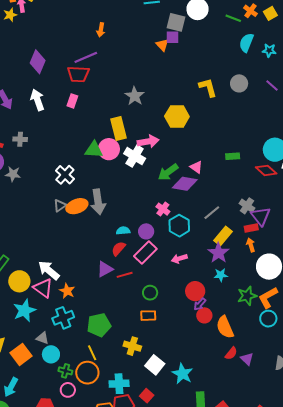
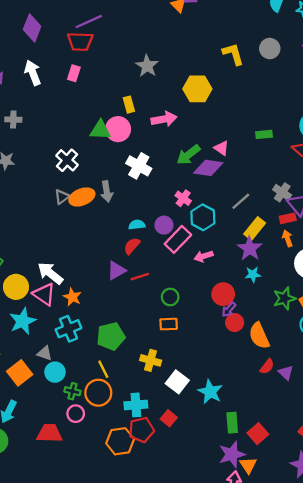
yellow rectangle: (119, 128) -> (129, 105), size x0.6
white cross: (135, 156) -> (139, 166), moved
gray arrow: (98, 202) -> (107, 191), size x0.7
pink rectangle: (145, 252) -> (178, 239), moved

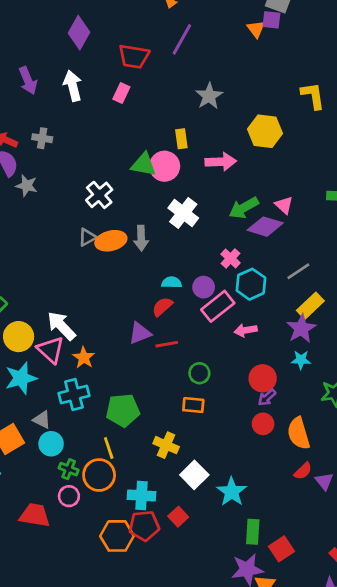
purple line: (89, 22) -> (182, 39), moved, turned -44
red circle: (235, 323) -> (263, 424), moved

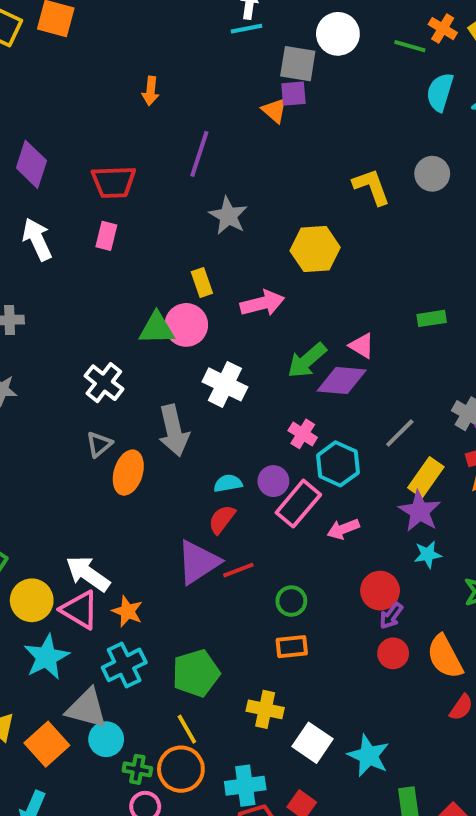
purple line: (182, 39) -> (199, 154), moved
gray arrow: (141, 238) -> (174, 431), size x1.4
orange ellipse: (111, 241) -> (128, 473), moved, turned -48
purple triangle: (140, 333) -> (198, 562), size x1.4
gray triangle: (42, 420) -> (87, 708), size x1.6

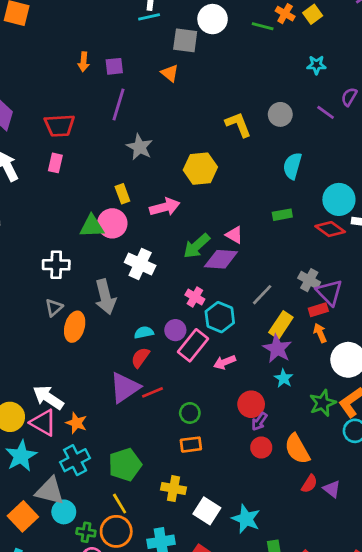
cyan semicircle: (440, 92) -> (292, 166), moved
purple square: (293, 94) -> (114, 66), moved
white cross: (104, 383) -> (56, 265), turned -36
cyan star: (428, 554) -> (284, 378), turned -30

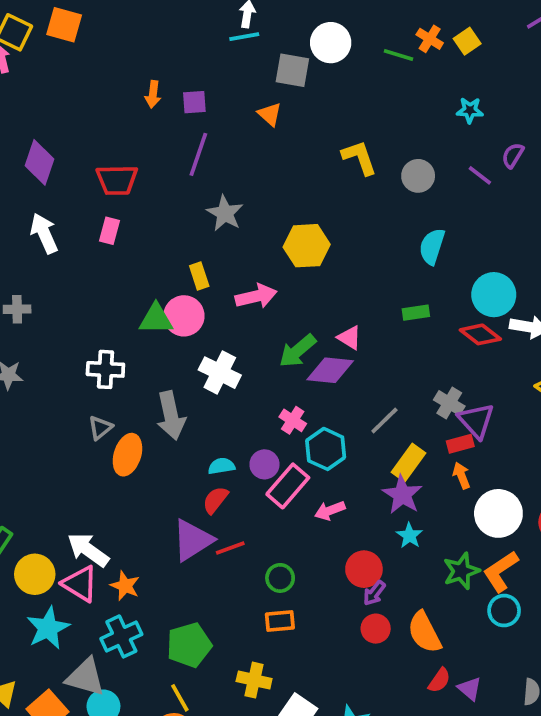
yellow L-shape: (238, 124) -> (359, 158), moved

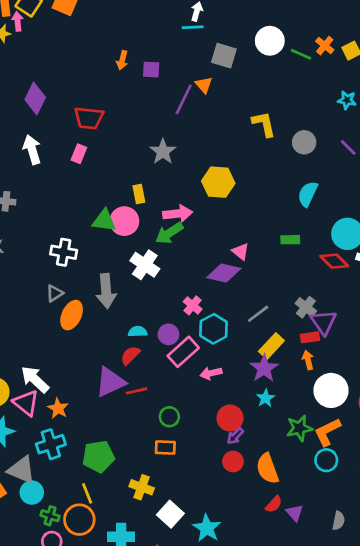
white circle: (331, 43) -> (270, 41), moved
purple line: (198, 154) -> (184, 99), moved
green arrow: (298, 351) -> (169, 233), moved

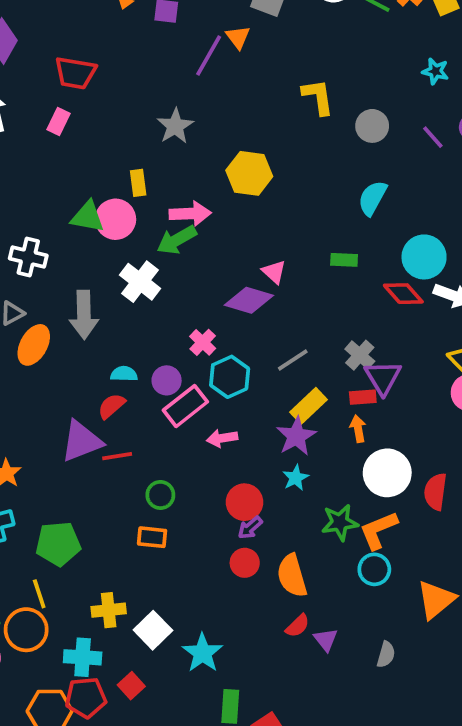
yellow cross: (142, 487) -> (109, 610), moved, turned -30

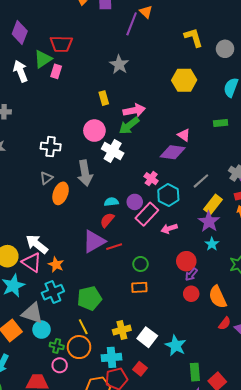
yellow hexagon: (249, 173) -> (184, 80), moved
green triangle: (87, 217) -> (43, 59), moved, turned -36
pink circle: (115, 219) -> (94, 131), moved

